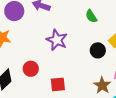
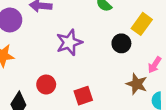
purple star: (57, 40) -> (69, 42), turned -30

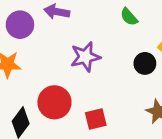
red circle: (46, 85) -> (54, 102), size x1.5

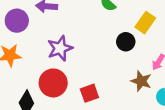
purple star: (85, 57) -> (60, 48), moved

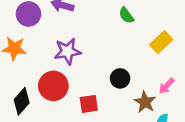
black circle: (126, 42) -> (120, 78), moved

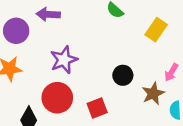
brown star: (145, 102) -> (153, 93), turned 30

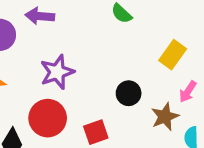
yellow rectangle: (156, 30) -> (173, 55), moved

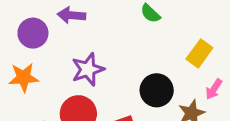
black circle: (129, 93) -> (157, 90), size x1.4

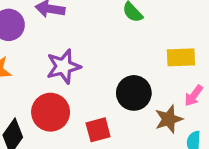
yellow rectangle: (199, 53) -> (181, 57), turned 48

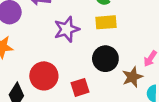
yellow rectangle: (181, 57) -> (106, 22), moved
purple star: (63, 66) -> (67, 29), moved

